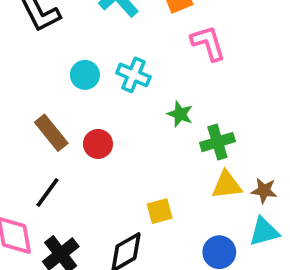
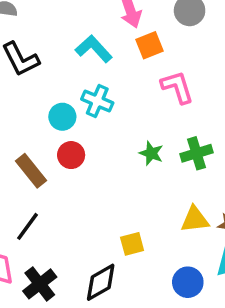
cyan cross: (133, 75) -> (97, 101), moved
green cross: (217, 142) -> (197, 153), moved
red circle: (98, 144) -> (71, 155), moved

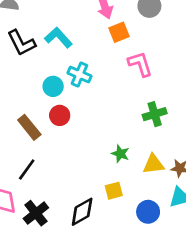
cyan L-shape: (94, 49) -> (58, 38), moved
green star: (151, 153) -> (120, 154), moved
yellow square: (132, 244) -> (114, 191), moved

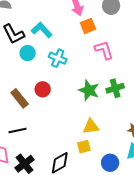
cyan circle: (53, 86) -> (28, 53), moved
green star: (120, 154) -> (89, 90), moved, size x1.5
yellow triangle: (153, 164) -> (91, 127), moved
black line: (27, 170) -> (17, 131), turned 42

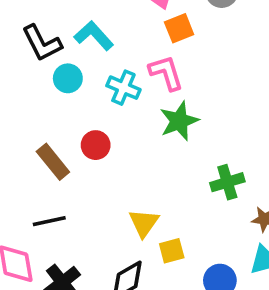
pink L-shape: (104, 50) -> (166, 73), moved
green cross: (115, 88) -> (227, 182), moved
green star: (89, 90) -> (179, 121), moved, turned 30
yellow triangle: (91, 127) -> (144, 223), moved, turned -48

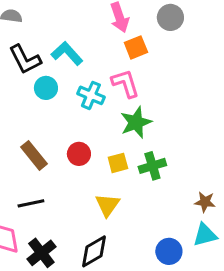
red circle: (96, 145) -> (79, 154), moved
green cross: (227, 182) -> (152, 166), moved
yellow square: (172, 251) -> (118, 163), moved

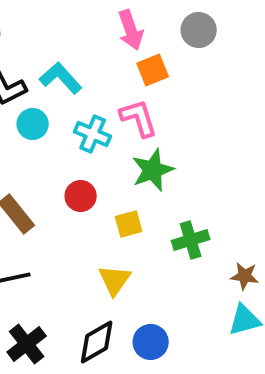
red circle: (79, 154) -> (81, 196), moved
green cross: (152, 166) -> (191, 240), moved
blue circle: (169, 251) -> (151, 342), moved

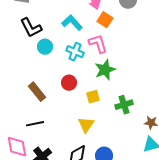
orange square: (153, 70) -> (105, 20), turned -35
cyan L-shape: (61, 78) -> (72, 23), moved

